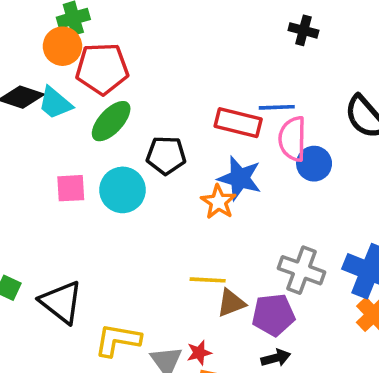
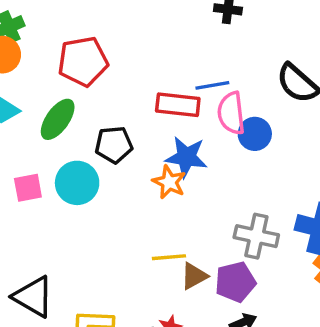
red pentagon: (102, 69) -> (83, 61), moved

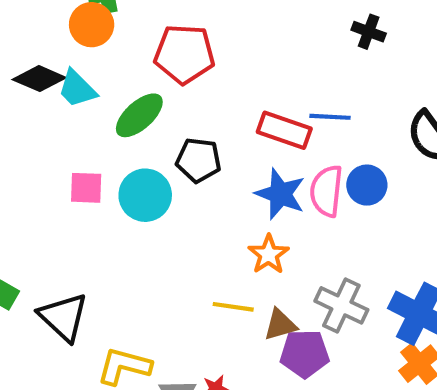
pink semicircle: (231, 113) -> (326, 191), moved
orange star: (169, 182) -> (269, 254), moved
brown triangle: (194, 276) -> (280, 325), moved

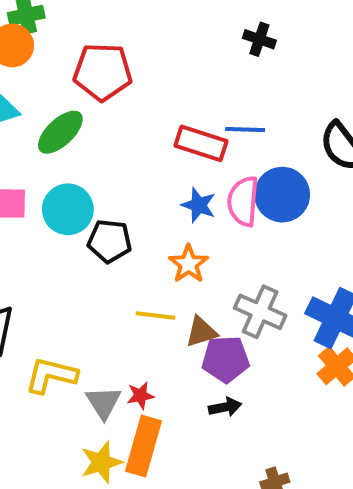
black cross: (369, 32) -> (259, 39), moved
black pentagon: (199, 160) -> (110, 241), moved
blue circle: (367, 185) -> (282, 195), size x1.4
blue star: (280, 194) -> (199, 205), size x0.7

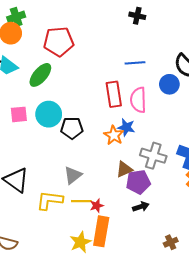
red rectangle: (201, 143) -> (114, 94), moved, turned 70
blue circle: (282, 195) -> (169, 84), moved, size x0.7
blue star: (199, 205) -> (126, 127), moved
yellow line: (155, 315) -> (81, 201), moved
gray triangle: (103, 402) -> (73, 175), moved, turned 30

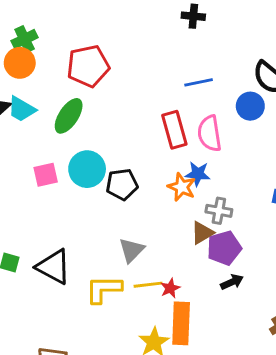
gray cross: (153, 156) -> (219, 211), moved, size x0.7

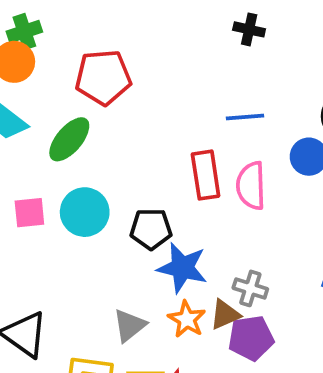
blue star: (198, 174) -> (182, 268), moved, size x1.5
black pentagon: (122, 184) -> (151, 229), moved
orange star: (182, 187) -> (187, 319), moved

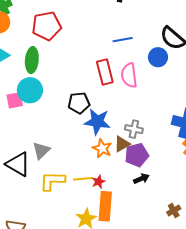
green ellipse: (69, 139) -> (32, 60), turned -30
cyan circle: (85, 212) -> (30, 90), moved
gray triangle: (130, 325) -> (41, 151), moved

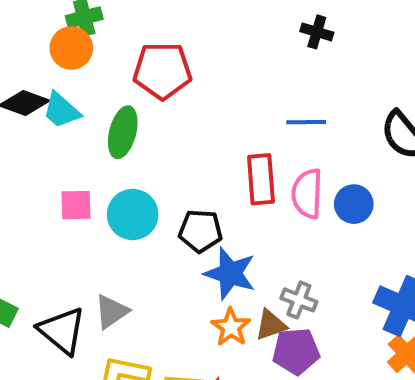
blue circle: (158, 57) -> (354, 204), moved
cyan circle: (30, 90) -> (133, 215), moved

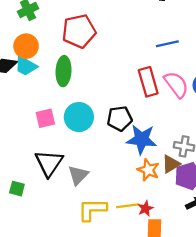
orange circle: (71, 48) -> (26, 46), moved
pink semicircle: (307, 194) -> (176, 85), turned 152
black triangle: (62, 331) -> (49, 163), moved, turned 36

